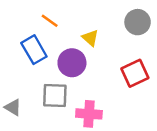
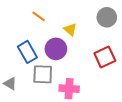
blue rectangle: (34, 50) -> (27, 52), moved

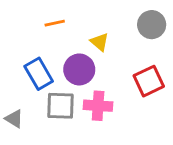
orange line: (39, 16) -> (55, 23), turned -48
pink cross: (69, 89) -> (98, 106), moved

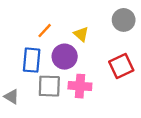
orange line: (55, 23) -> (45, 31), moved, turned -35
blue rectangle: (39, 74) -> (32, 60), turned 35

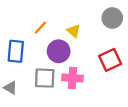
blue rectangle: (32, 60) -> (16, 51), moved

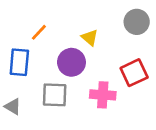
orange line: (40, 28) -> (39, 32), moved
pink cross: (73, 78) -> (103, 95), moved

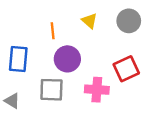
orange line: (39, 32) -> (53, 31), moved, turned -49
yellow triangle: (90, 38) -> (89, 21), moved

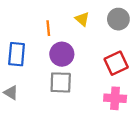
gray square: (51, 90) -> (61, 82), moved
pink cross: (97, 90) -> (115, 98), moved

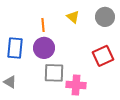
purple circle: (62, 54) -> (44, 48), moved
pink cross: (115, 98) -> (76, 85), moved

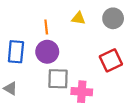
yellow triangle: (73, 17) -> (79, 18), turned -32

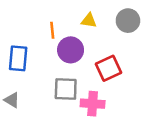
purple circle: (47, 52) -> (71, 50), moved
red square: (111, 60) -> (108, 68), moved

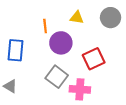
gray square: (66, 89) -> (57, 77), turned 35

